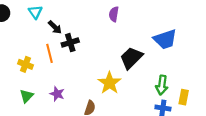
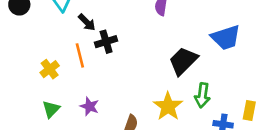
yellow cross: (25, 64) -> (50, 69), turned 32
yellow star: (109, 83) -> (168, 106), moved
green arrow: (162, 85) -> (202, 95), moved

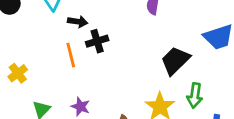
black arrow: (87, 22) -> (78, 22), turned -36
yellow cross: (50, 69) -> (18, 73), moved

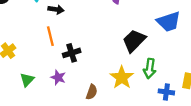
black cross: (97, 41) -> (72, 53), moved

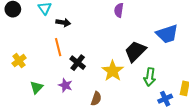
black cross: (72, 53) -> (78, 63), turned -35
yellow star: (122, 77) -> (113, 71), moved
blue cross: (166, 92) -> (165, 99), turned -32

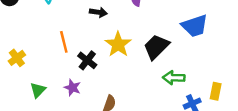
black arrow: (63, 23) -> (98, 12), moved
yellow star: (113, 71) -> (118, 44), moved
green arrow: (150, 77) -> (174, 78), turned 84

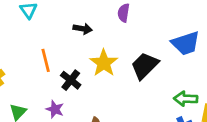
green arrow: (174, 78) -> (186, 99), moved

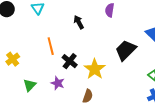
black arrow: (83, 29) -> (79, 22), turned -128
yellow star: (104, 63) -> (95, 69), moved

